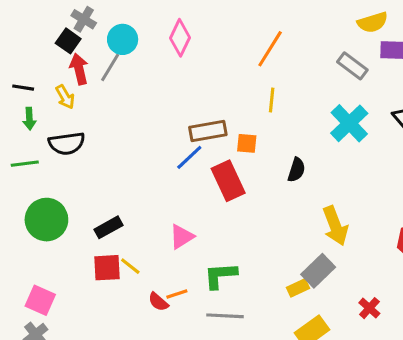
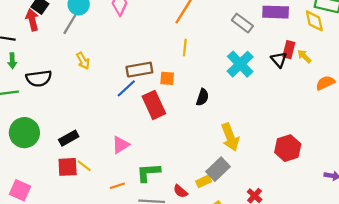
red arrow: (79, 69) -> (32, 20), moved
yellow arrow: (65, 97) -> (83, 61), moved
red semicircle: (158, 302) -> (180, 191), moved

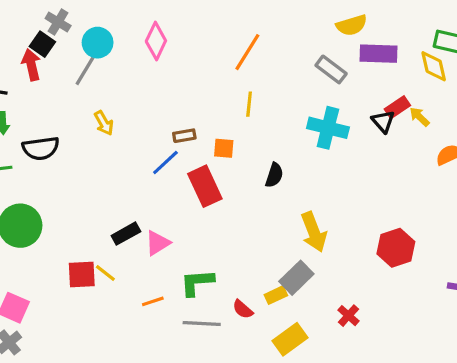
red rectangle: (289, 50) -> (397, 107), turned 42
cyan cross: (240, 64) -> (328, 128), turned -32
brown rectangle: (139, 70) -> (184, 136), size x0.6
black rectangle: (69, 138) -> (126, 234), moved

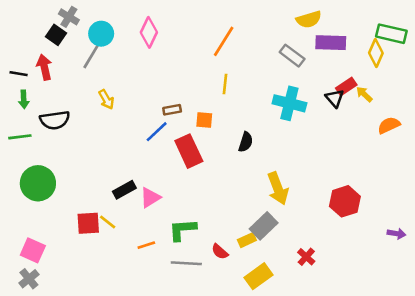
red arrow: (31, 65) -> (44, 67), moved
yellow diamond: (434, 66) -> (376, 53), turned 36

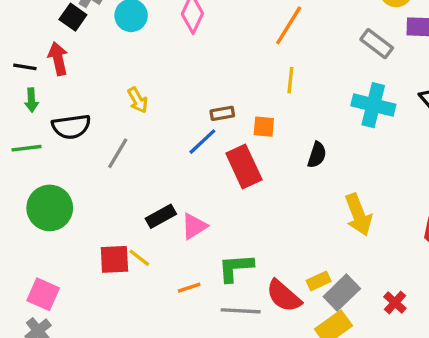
gray line: (91, 57) -> (118, 153), moved
gray rectangle: (264, 226) -> (342, 293), moved
red semicircle: (220, 252) -> (284, 296), size x1.6

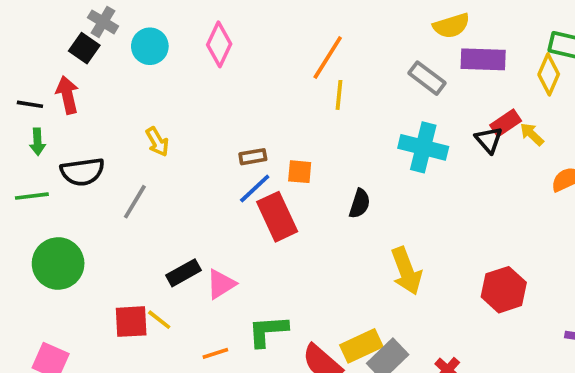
yellow line: (290, 80) -> (339, 95), moved
blue line: (202, 142) -> (255, 189), moved
yellow rectangle: (319, 281) -> (361, 346), size x1.5

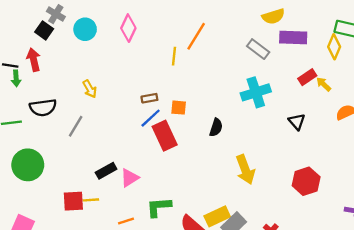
yellow line: (339, 95) -> (174, 56), moved
black triangle: (489, 140) -> (297, 122), moved
green arrow: (37, 142) -> (16, 78), moved
cyan cross: (423, 147) -> (256, 92), turned -32
yellow line: (159, 320) -> (91, 200), turned -42

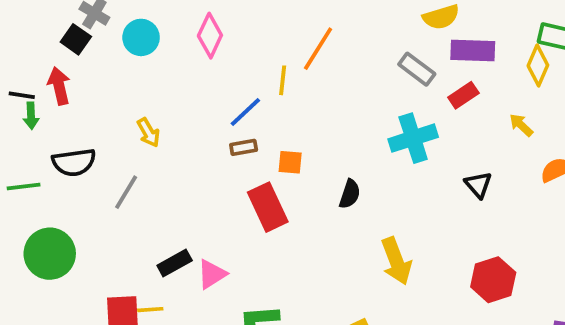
red rectangle: (307, 77) -> (463, 95), moved
blue line: (151, 118) -> (245, 112), moved

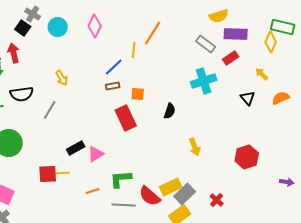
black triangle: (478, 185) -> (248, 98), moved
yellow arrow: (396, 261) -> (195, 147), size x0.7

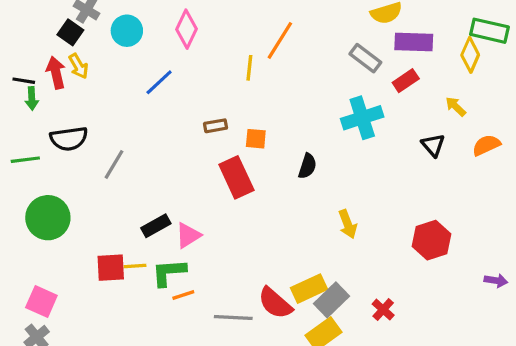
blue line: (114, 67) -> (159, 82), moved
yellow arrow: (62, 78) -> (79, 66), moved
green L-shape: (121, 179) -> (169, 272), moved

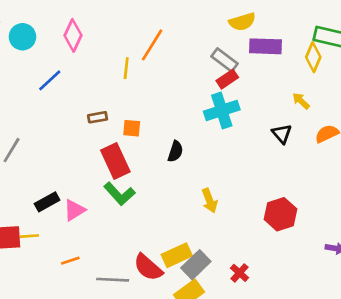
red rectangle: (406, 81) -> (227, 79), moved
green L-shape: (169, 272) -> (119, 194), moved, turned -128

